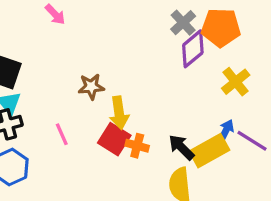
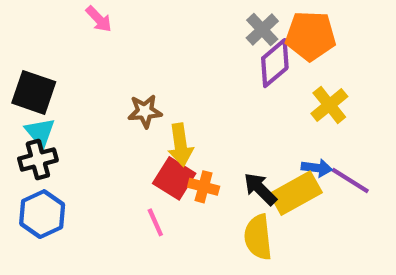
blue arrow: (226, 131) -> (317, 168), turned 70
pink line: (62, 134) -> (155, 222), moved

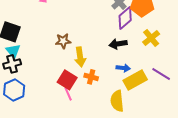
blue arrow: (317, 168) -> (123, 68), moved
red square: (174, 178) -> (67, 80), moved
black arrow: (260, 189) -> (118, 44), moved, turned -54

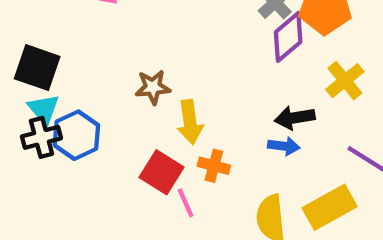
black arrow: (118, 44) -> (295, 118), moved
yellow rectangle: (135, 80) -> (330, 207), moved
blue hexagon: (14, 90) -> (76, 135), moved
pink line: (68, 94) -> (186, 203), moved

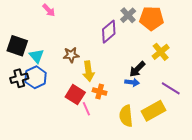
purple diamond: (288, 37) -> (109, 32), moved
cyan triangle: (44, 109) -> (37, 56), moved
black arrow: (295, 118) -> (137, 69), turned -36

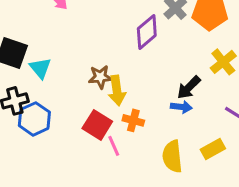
brown star: (71, 55) -> (100, 77), moved
blue hexagon: (36, 77) -> (34, 119), moved
yellow rectangle: (154, 111) -> (213, 149), size x0.7

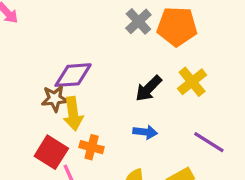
purple diamond: (147, 32) -> (73, 75), moved, turned 36
black arrow: (189, 87) -> (149, 88), moved

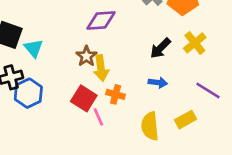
purple diamond: (73, 75) -> (101, 20), moved
brown star: (55, 99) -> (86, 56), turned -30

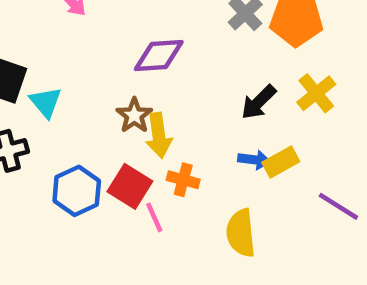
purple line: (208, 90) -> (338, 206), moved
blue hexagon: (28, 93) -> (77, 191), moved
yellow rectangle: (186, 120) -> (281, 162), moved

